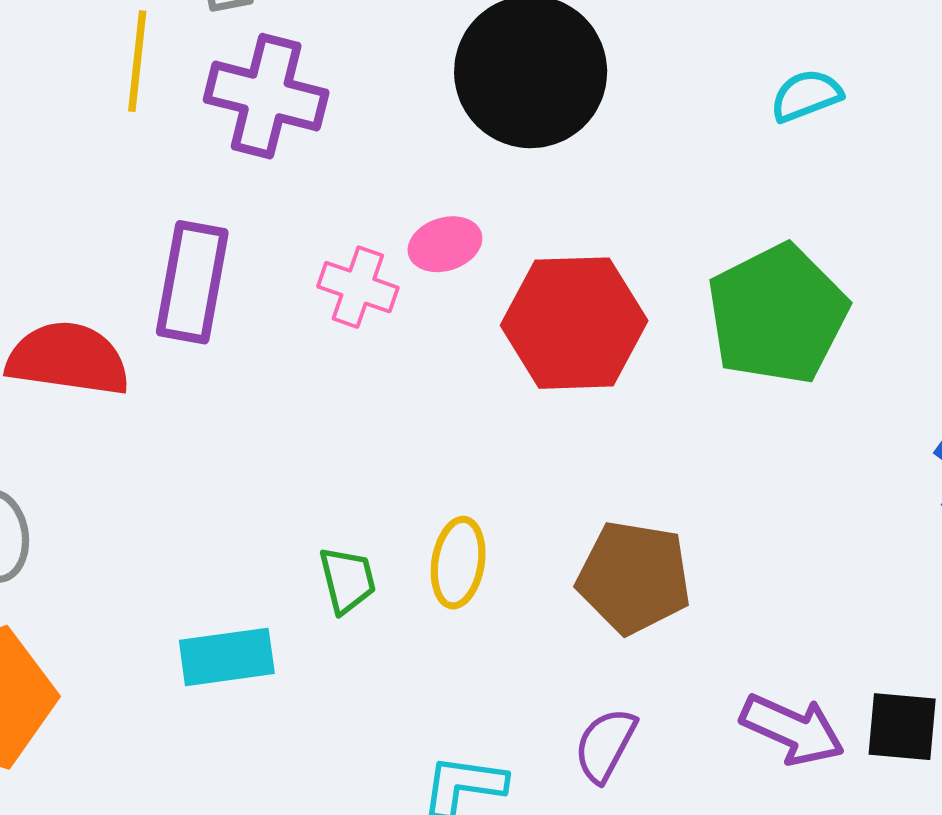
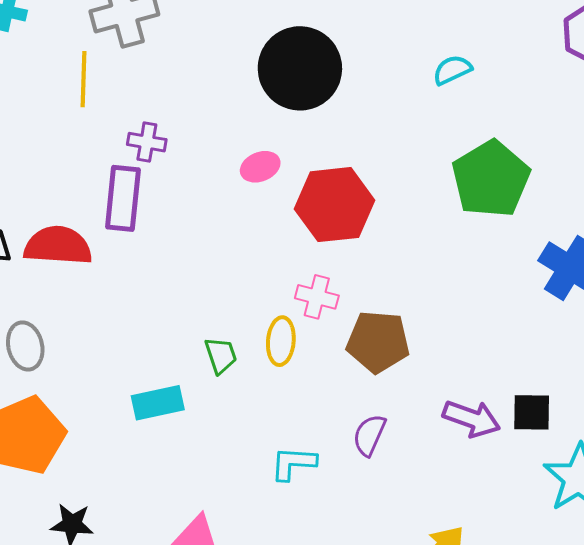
purple cross: (266, 96) -> (147, 142), moved, size x0.6
pink cross: (358, 287) -> (317, 297), moved
green pentagon: (777, 314) -> (491, 179), moved

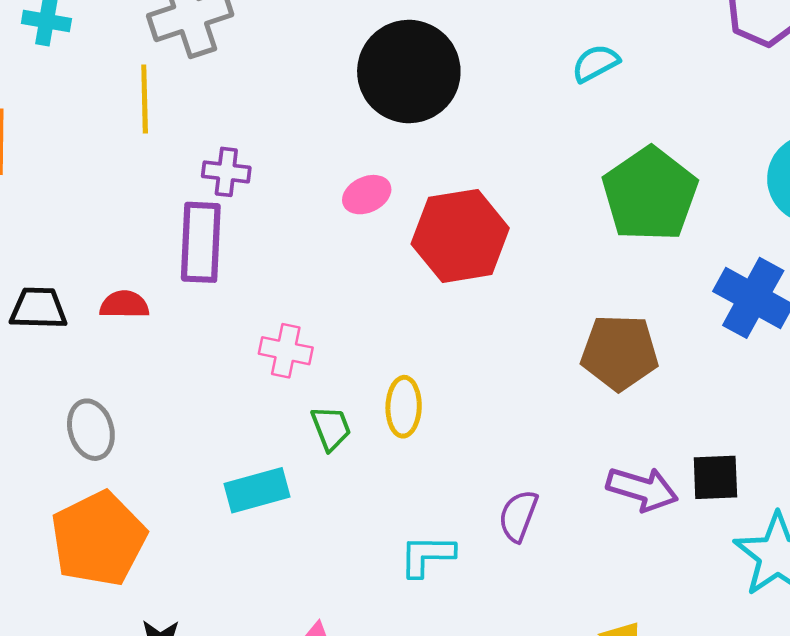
red semicircle: (58, 246) -> (124, 305), size x0.6
pink cross: (317, 297) -> (286, 351), moved
brown pentagon: (378, 342) -> (620, 352), moved

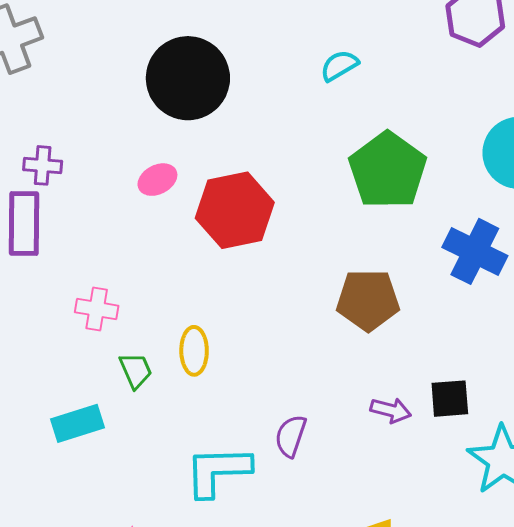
purple arrow: (642, 489) -> (391, 410), size x0.7
cyan L-shape: (427, 556) -> (218, 471), size x1.5

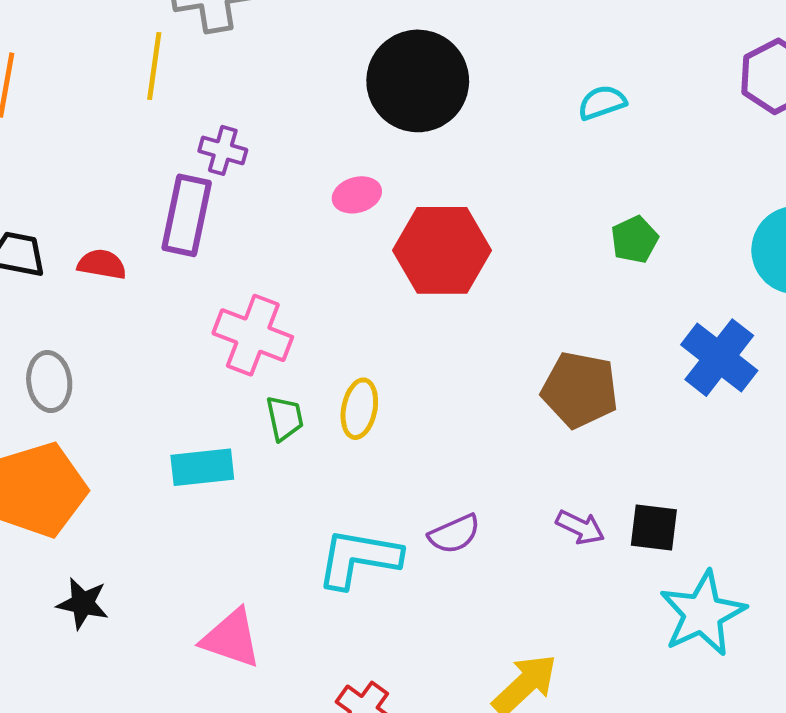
green pentagon: (388, 170) -> (635, 240), size x0.5
pink cross: (97, 309) -> (253, 335), size x1.5
purple semicircle: (291, 436) -> (454, 534), turned -144

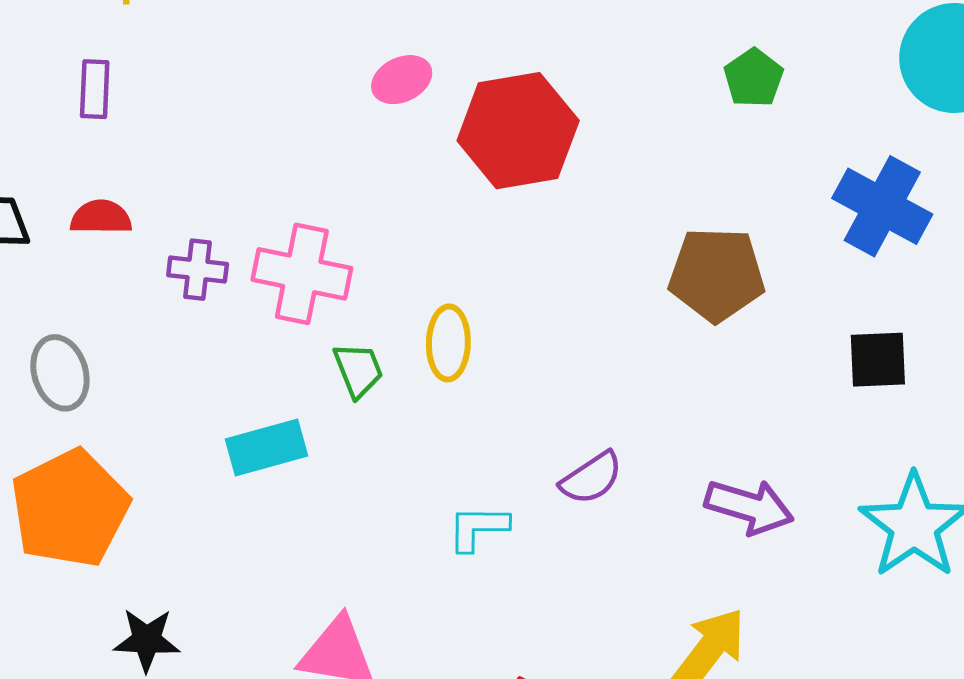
purple cross: (223, 150) -> (198, 270), moved
purple rectangle: (187, 215) -> (95, 89), moved, size x0.6
purple arrow: (580, 527) -> (749, 507), moved, size x1.4
black square: (654, 527) -> (878, 360), moved
cyan L-shape: (359, 558) -> (478, 528), size x0.6

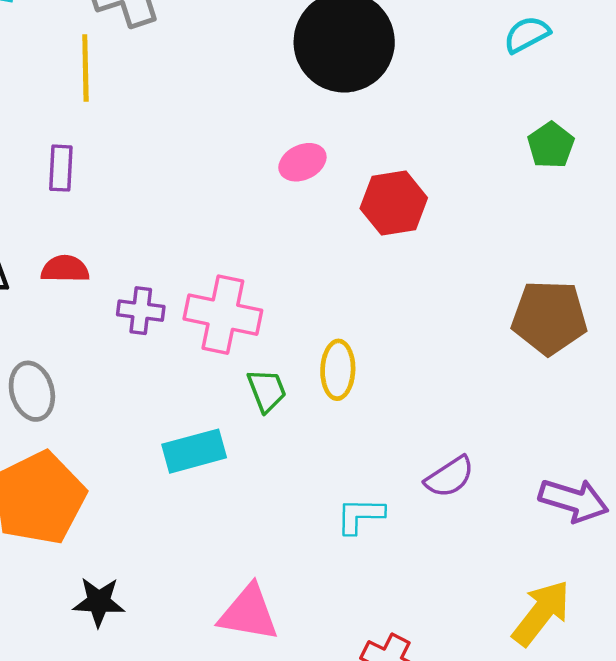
green pentagon: (754, 78) -> (551, 145), moved
red hexagon: (518, 131) -> (394, 203), size x0.7

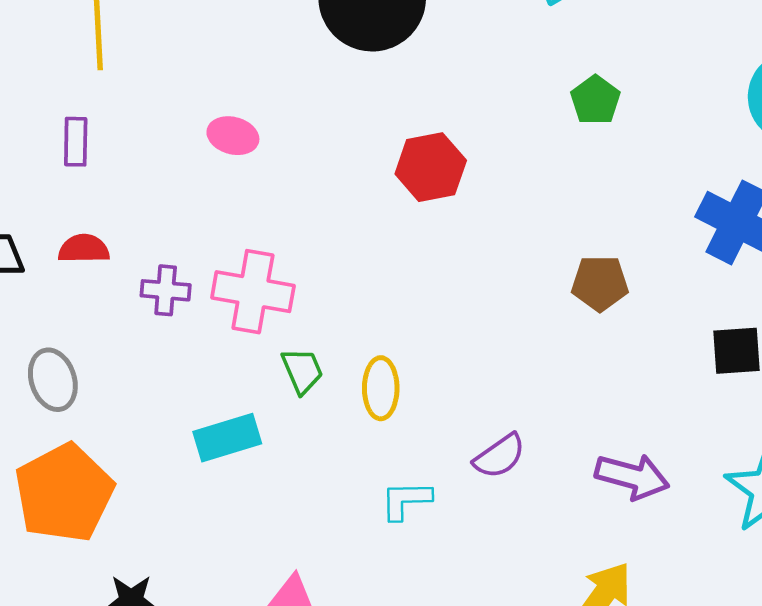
pink ellipse: (302, 162) -> (233, 136), moved, turned 42
brown pentagon: (549, 317) -> (600, 283), size x0.7
yellow ellipse: (338, 370) -> (381, 388), moved

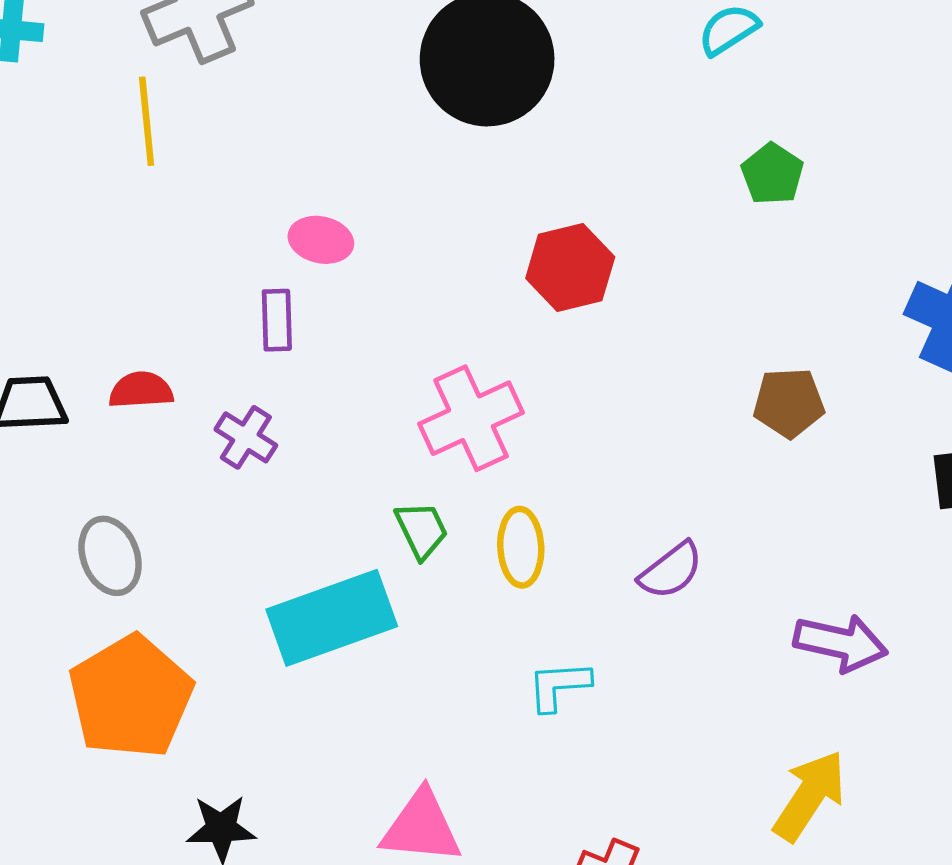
purple rectangle: (76, 142) -> (277, 320), moved
purple cross: (166, 290) -> (246, 437), turned 30
pink cross: (253, 292) -> (471, 418), moved, turned -32
cyan rectangle: (227, 438) -> (332, 618), size x1.5
purple semicircle: (500, 456) -> (671, 571), moved

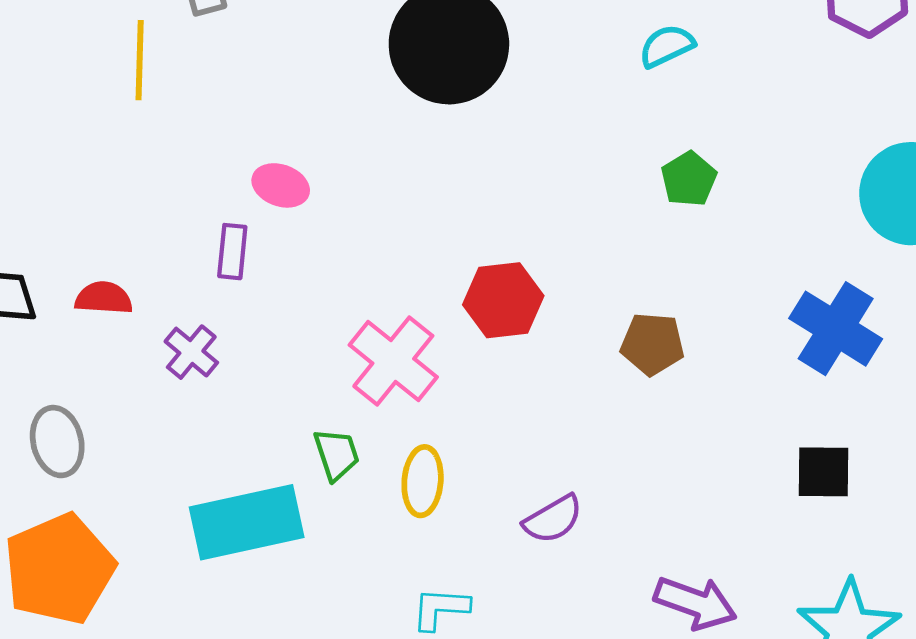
red hexagon: (570, 268) -> (503, 300), moved
brown pentagon: (789, 403) -> (652, 344), moved
pink cross: (471, 418) -> (393, 361), turned -34

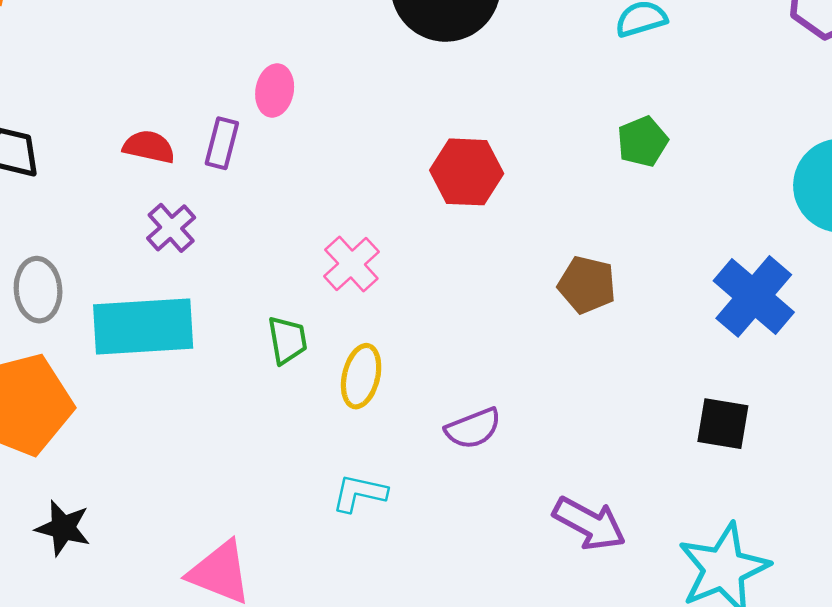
pink ellipse: (281, 185) -> (275, 90), turned 72
red semicircle: (104, 298) -> (149, 147), moved
red hexagon: (503, 300) -> (467, 172), moved
pink cross: (393, 361) -> (351, 264), size x0.7
cyan rectangle: (247, 522) -> (143, 326), moved

